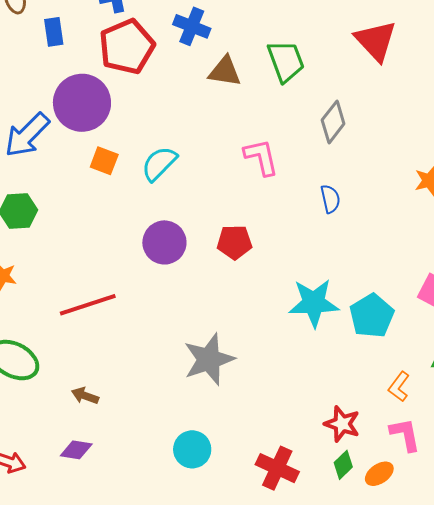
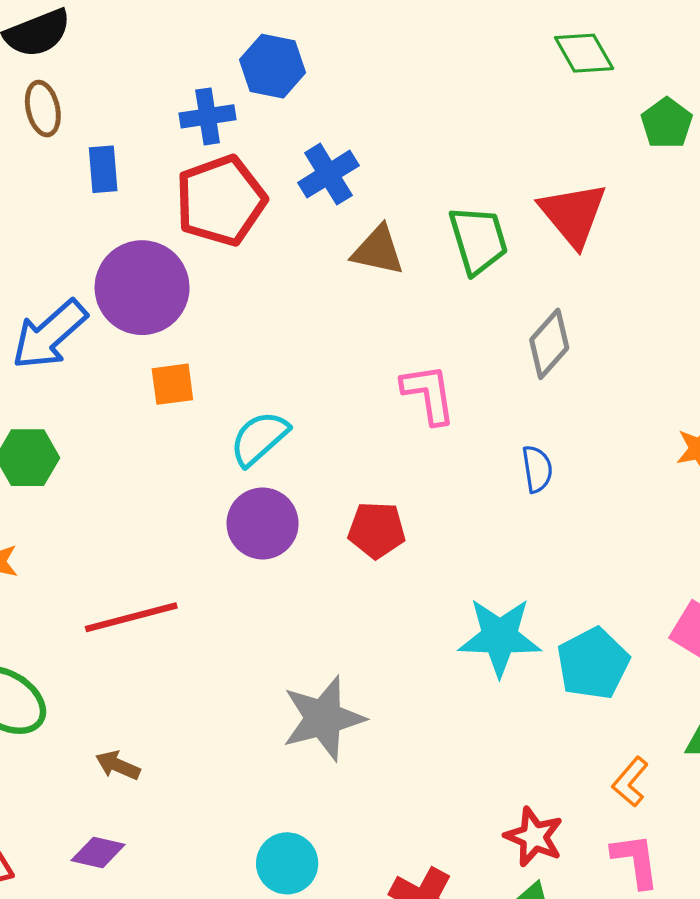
blue cross: (192, 26) -> (328, 174), turned 33
red triangle: (376, 41) -> (573, 214), moved
orange square: (104, 161) -> (172, 384), turned -32
cyan semicircle: (159, 164) -> (259, 438), moved

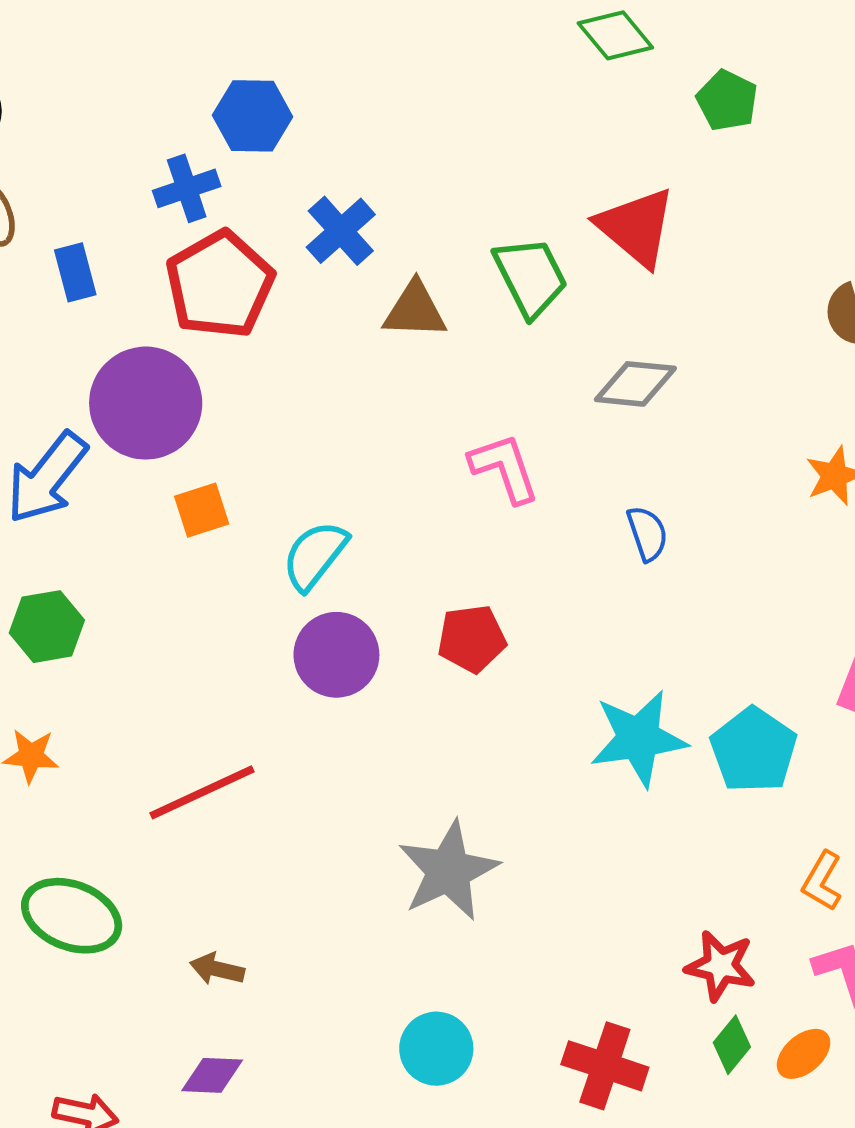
gray diamond: (549, 344) -> (635, 384), turned 64

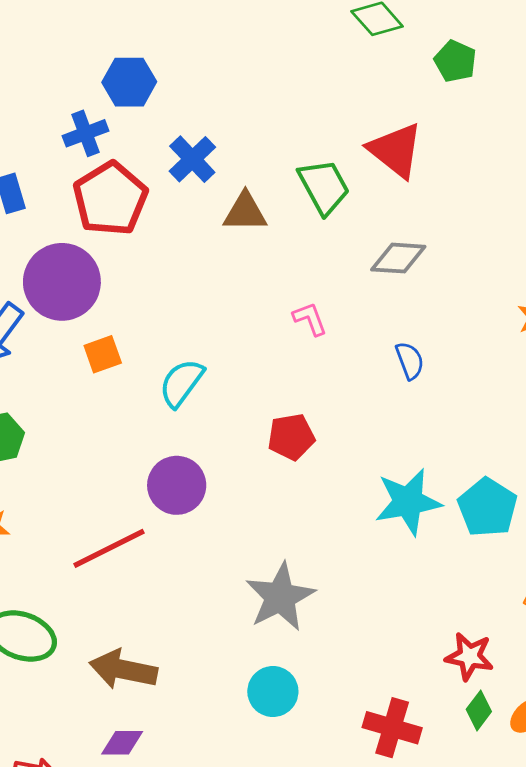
pink L-shape: (504, 468) -> (310, 319), size x0.7
purple circle: (336, 655) -> (177, 485), moved
brown arrow: (217, 969) -> (123, 669), size x1.8
cyan circle: (436, 1049) -> (273, 692), moved

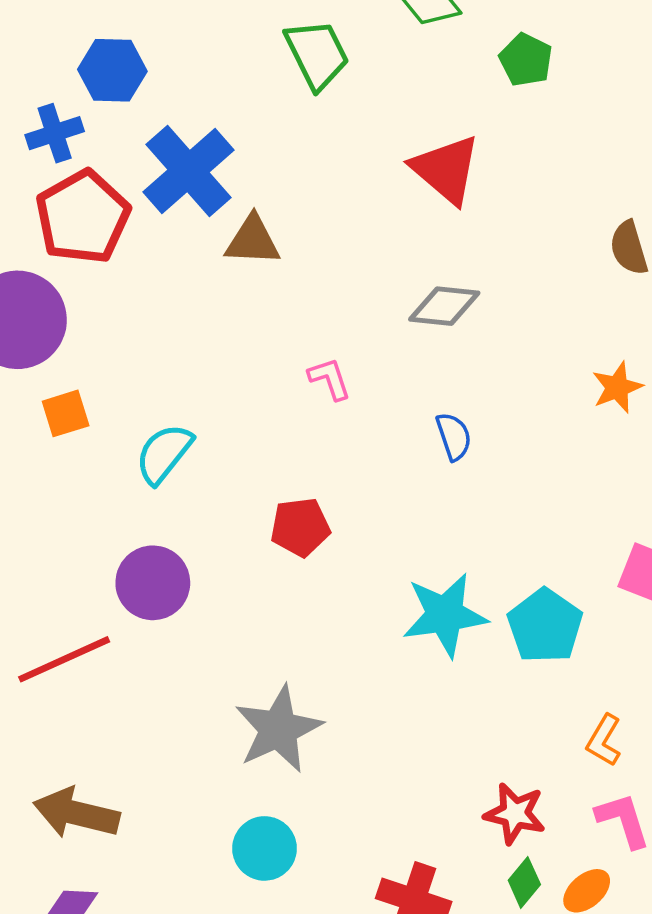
blue cross: (192, 159) -> (189, 171), size x1.5
green trapezoid: (324, 187) -> (317, 54), moved

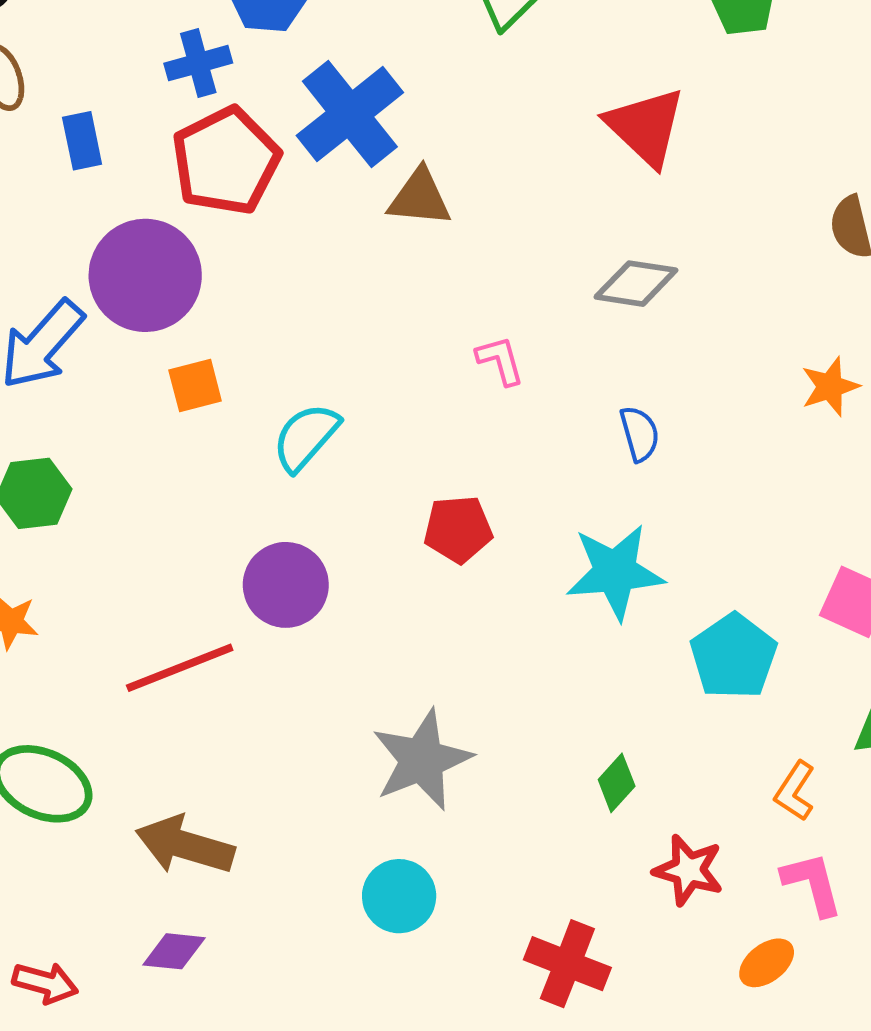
cyan star: (445, 615) -> (615, 572), moved
green diamond: (524, 882) -> (617, 783), moved

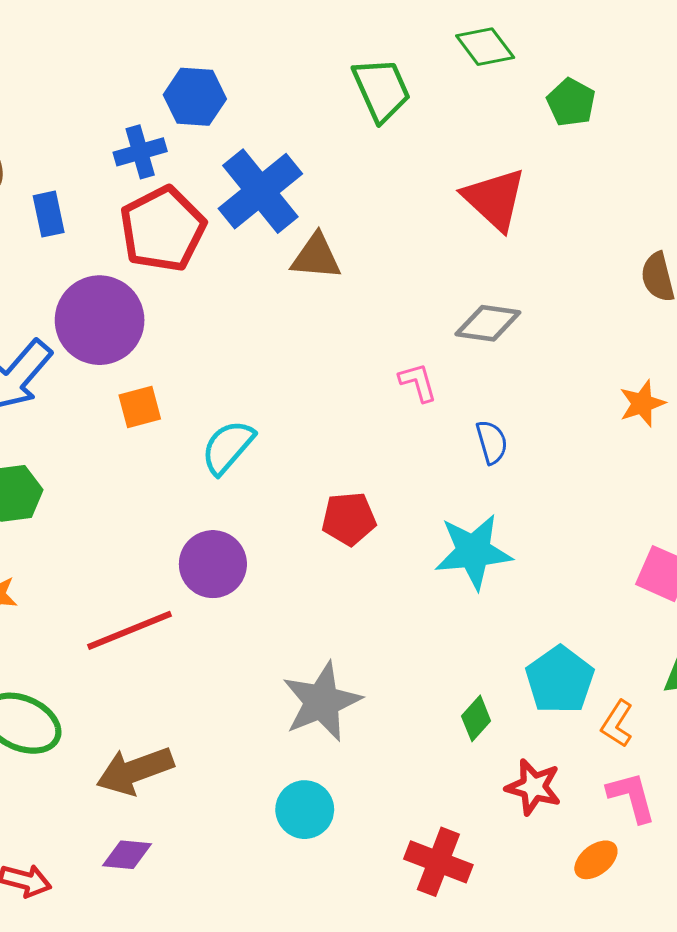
pink L-shape: (500, 360) -> (418, 382), moved
cyan pentagon: (734, 656) -> (560, 680), moved
brown arrow: (185, 845) -> (135, 771), turned -36

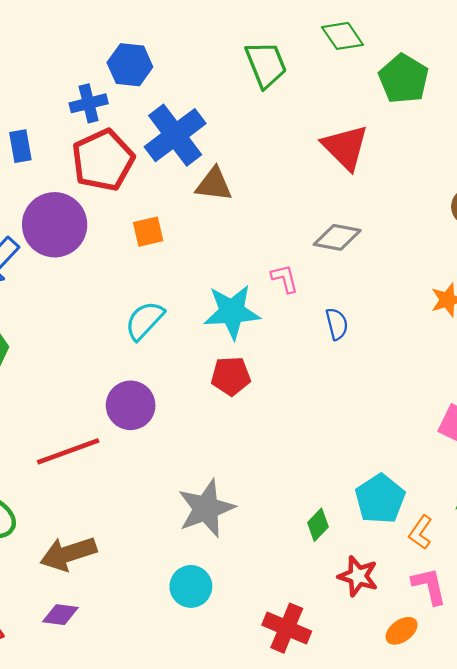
green pentagon: (571, 102) -> (404, 79), size x1.4
orange square: (140, 407) -> (148, 232), moved
cyan star: (473, 552) -> (232, 312), moved

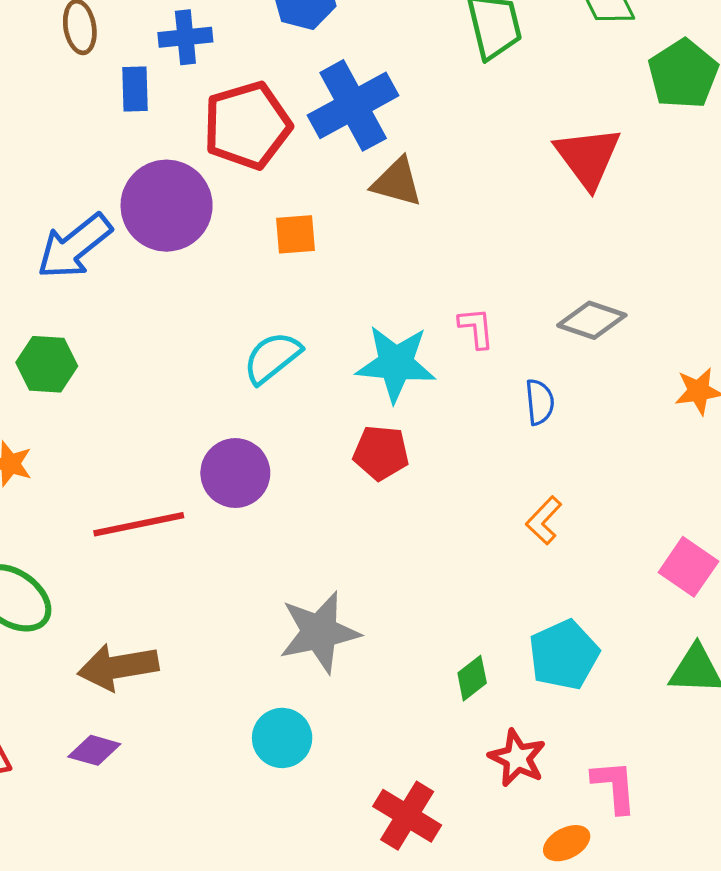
blue cross: (89, 103) -> (185, 37), moved
gray diamond: (337, 237) -> (592, 320), moved
orange L-shape: (421, 532) -> (544, 520), moved

